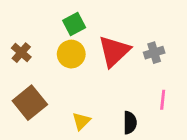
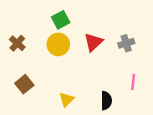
red triangle: (114, 51) -> (93, 42), size x0.7
brown square: (30, 103) -> (24, 84), size x0.7

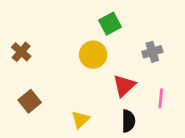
green square: (61, 20) -> (110, 24), moved
red triangle: (93, 42) -> (124, 86), moved
yellow circle: (58, 44) -> (93, 55), moved

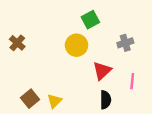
brown square: (30, 101) -> (30, 99), moved
yellow triangle: (80, 120) -> (54, 101), moved

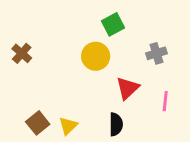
black semicircle: (106, 100) -> (116, 124), moved

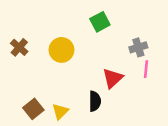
yellow circle: (96, 56) -> (61, 50), moved
pink line: (165, 101) -> (146, 69), moved
black semicircle: (116, 124) -> (95, 101), moved

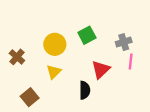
green square: (100, 22) -> (87, 35), moved
brown cross: (19, 47) -> (17, 57), moved
yellow triangle: (60, 111) -> (54, 72), moved

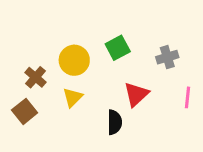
brown cross: (17, 57) -> (35, 77), moved
pink line: (131, 62) -> (187, 97), moved
brown square: (30, 97) -> (25, 111), moved

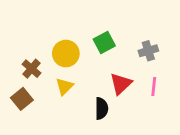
pink line: (187, 97) -> (154, 86), moved

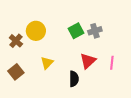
gray cross: (148, 51) -> (95, 31), moved
yellow circle: (66, 54) -> (36, 31), moved
brown cross: (31, 69) -> (16, 41), moved

